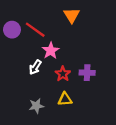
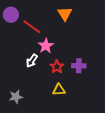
purple circle: (12, 30) -> (11, 15), moved
gray star: (36, 106) -> (16, 97), moved

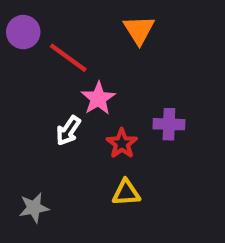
purple cross: (79, 66) -> (169, 124), moved

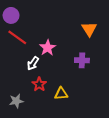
orange triangle: (139, 30) -> (89, 29), moved
red line: (68, 58) -> (17, 37), moved
red star: (122, 143) -> (39, 84), moved

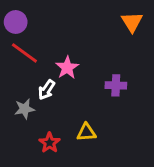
orange triangle: (89, 29) -> (132, 22), moved
red star: (39, 84) -> (50, 143), moved
gray star: (16, 101) -> (24, 109), moved

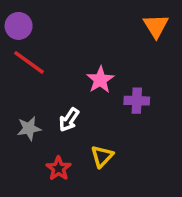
pink star: (67, 68) -> (100, 80), moved
white arrow: (47, 90) -> (69, 120), moved
yellow triangle: (86, 132) -> (102, 156), turned -42

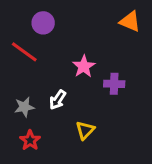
purple circle: (19, 26) -> (43, 23), moved
orange triangle: (156, 26) -> (130, 21), turned -35
red star: (59, 168) -> (30, 140), moved

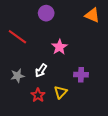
purple circle: (43, 23) -> (46, 13), moved
purple cross: (114, 84) -> (81, 75), moved
red star: (30, 140) -> (38, 95), moved

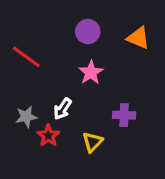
purple circle: (46, 13) -> (88, 32), moved
orange triangle: (92, 15) -> (138, 38), moved
red star: (38, 95) -> (48, 136), moved

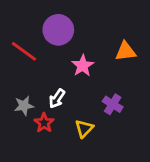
purple circle: (88, 32) -> (58, 30), moved, size x1.4
orange triangle: (138, 38) -> (126, 51), moved, turned -30
purple cross: (124, 115) -> (113, 104), turned 30

